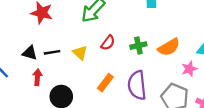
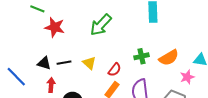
red semicircle: (108, 43) -> (115, 70), moved

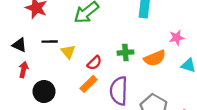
black line: (64, 63) -> (50, 42), moved
pink star: (187, 77) -> (177, 38), moved

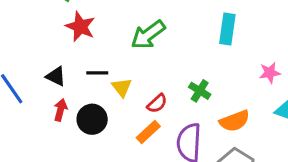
green cross: (125, 53) -> (200, 91), turned 35
orange semicircle: (155, 58) -> (235, 121), moved
black circle: (44, 92) -> (92, 119), moved

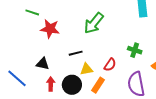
black line: (97, 73) -> (76, 53), moved
yellow triangle: (122, 87) -> (86, 69), moved, turned -48
orange rectangle: (148, 132) -> (98, 85), moved

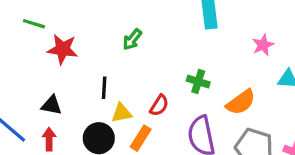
green arrow: (94, 23) -> (132, 39), size x0.6
black line: (76, 53) -> (104, 88), turned -72
red arrow: (51, 84) -> (49, 139), moved

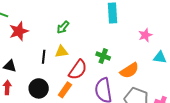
red star: (63, 49) -> (19, 31), turned -30
red semicircle: (159, 105) -> (78, 70), size x1.5
yellow triangle: (122, 113) -> (61, 52), moved

